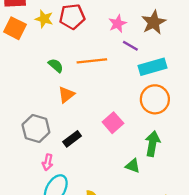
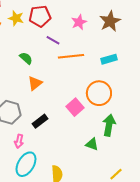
purple line: (130, 46) -> (53, 40), moved
orange line: (92, 61) -> (71, 56), moved
cyan rectangle: (153, 67) -> (109, 59), size x0.7
orange circle: (155, 99) -> (99, 93), moved

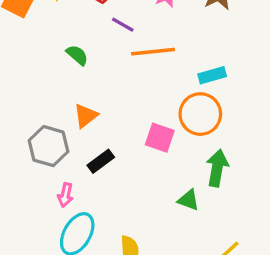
cyan rectangle: (109, 59) -> (212, 75), moved
orange triangle: (35, 83) -> (86, 116), moved
pink square: (75, 107) -> (160, 138), turned -30

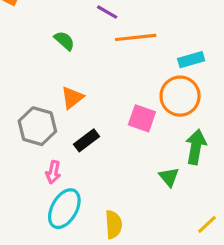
green triangle: (188, 200) -> (169, 177), turned 30

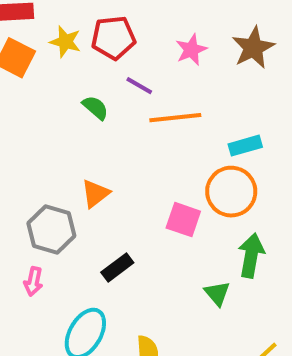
green semicircle: (64, 41) -> (95, 108), moved
black rectangle: (87, 140) -> (117, 267), moved
pink arrow: (53, 172) -> (33, 281), moved

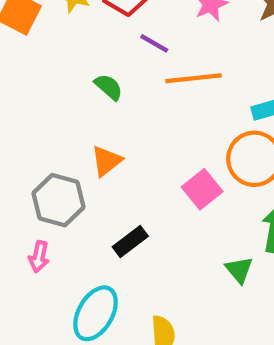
green semicircle: (95, 108) -> (109, 87), moved
pink square: (183, 220) -> (202, 189), turned 32

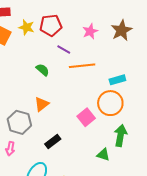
green triangle: (239, 270) -> (103, 155), turned -32

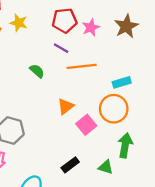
red pentagon: (51, 25) -> (64, 21), moved
orange triangle: (42, 104) -> (66, 106), moved
black rectangle: (53, 142) -> (70, 165), moved

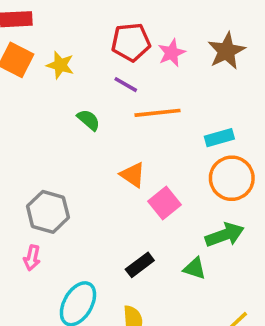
yellow star: (19, 23) -> (60, 65), moved
orange triangle: (66, 106) -> (133, 175), turned -48
orange circle: (114, 109) -> (232, 178), moved
green arrow: (125, 145) -> (225, 235), turned 60

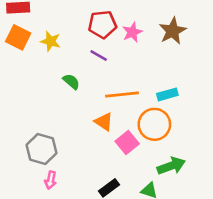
orange line: (157, 113) -> (122, 94), moved
orange circle: (232, 178) -> (154, 124), moved
pink arrow: (32, 258) -> (51, 180), moved

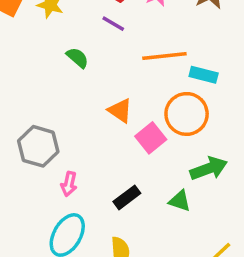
orange line: (122, 94) -> (164, 56), moved
cyan rectangle: (167, 94) -> (204, 75), turned 30
pink arrow: (51, 180) -> (69, 184), moved

